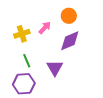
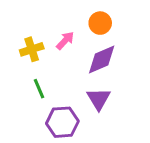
purple triangle: (55, 68) -> (99, 99), moved
purple hexagon: (24, 84) -> (62, 122), moved

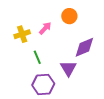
purple diamond: (102, 60) -> (84, 47), moved
green line: (39, 89) -> (37, 57), moved

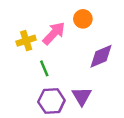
pink arrow: (45, 28) -> (54, 33), size x1.5
purple triangle: (68, 68) -> (82, 96), moved

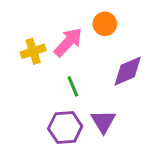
green line: (44, 68) -> (73, 86), moved

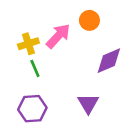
green line: (73, 86) -> (35, 68), moved
purple hexagon: (65, 128) -> (32, 109), moved

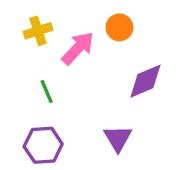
yellow cross: (28, 44) -> (38, 31), moved

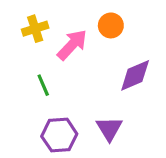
purple hexagon: (43, 145) -> (59, 135), moved

